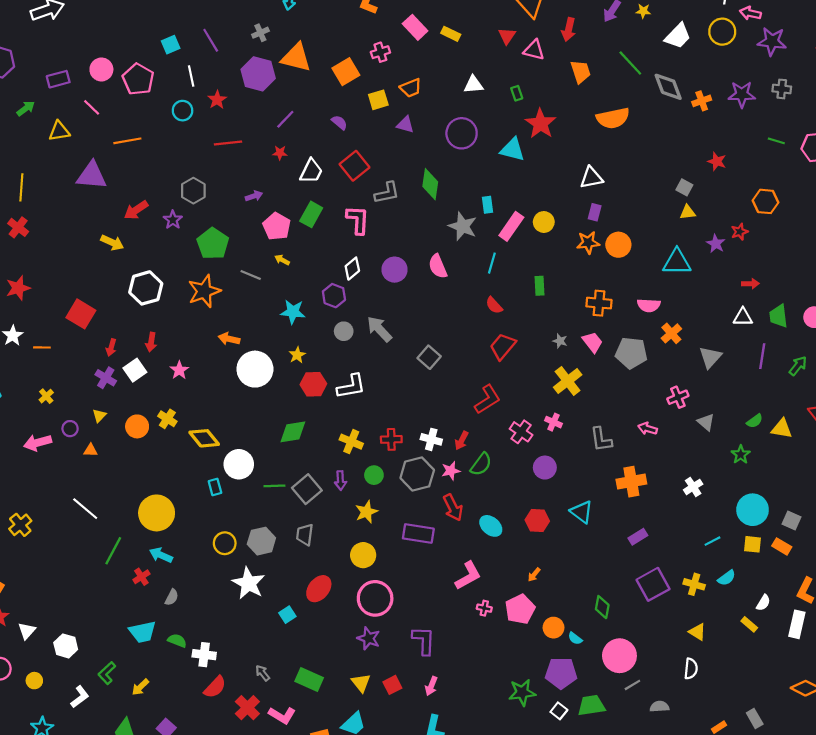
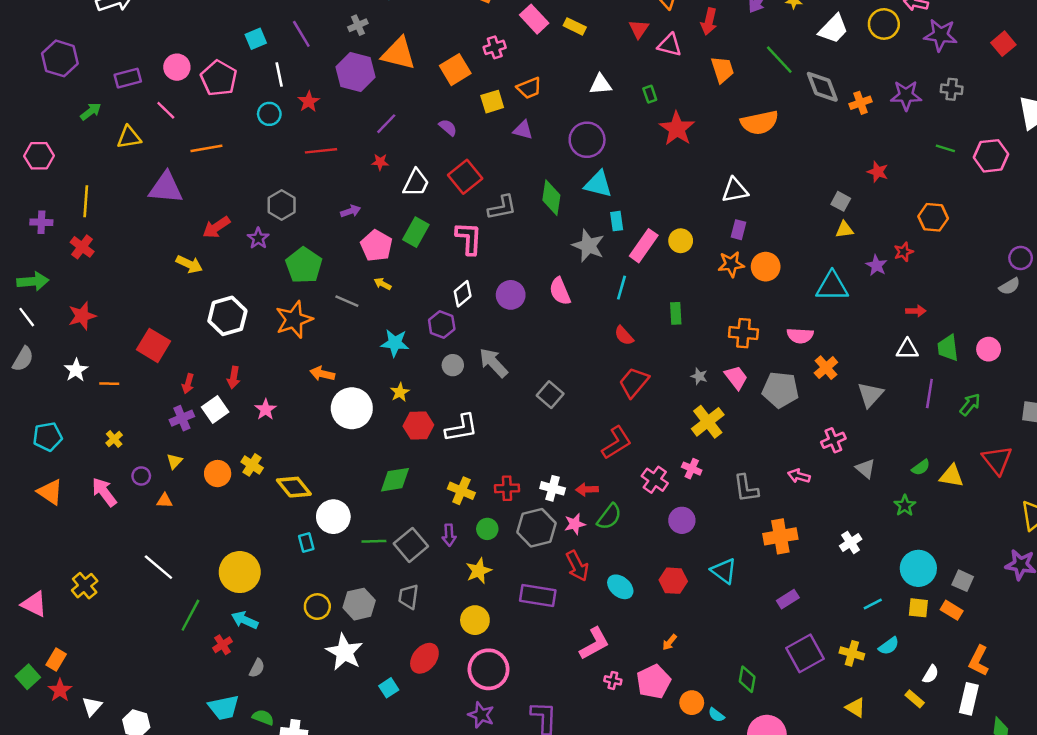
cyan triangle: (512, 150) -> (598, 184), moved
purple cross: (106, 378) -> (182, 418), turned 36
red arrow: (462, 440) -> (587, 490), turned 60
pink arrow: (38, 443) -> (104, 492), turned 68

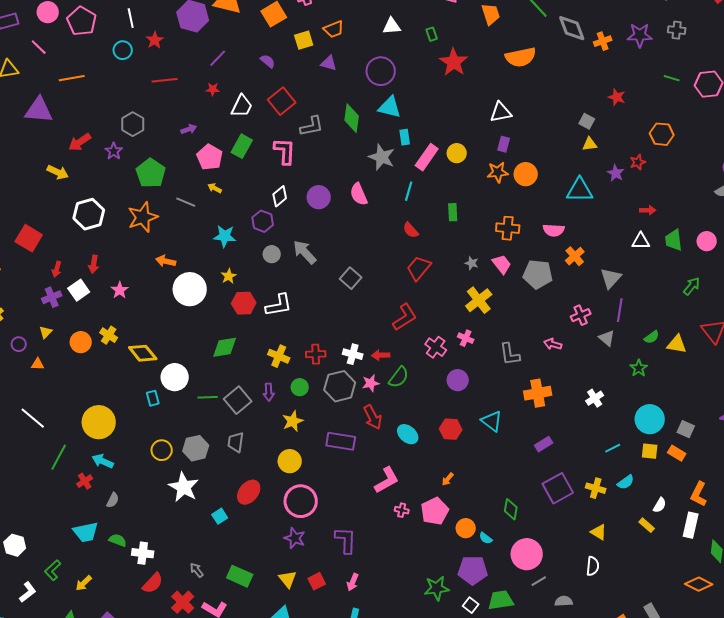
purple line: (929, 393) -> (620, 310), moved

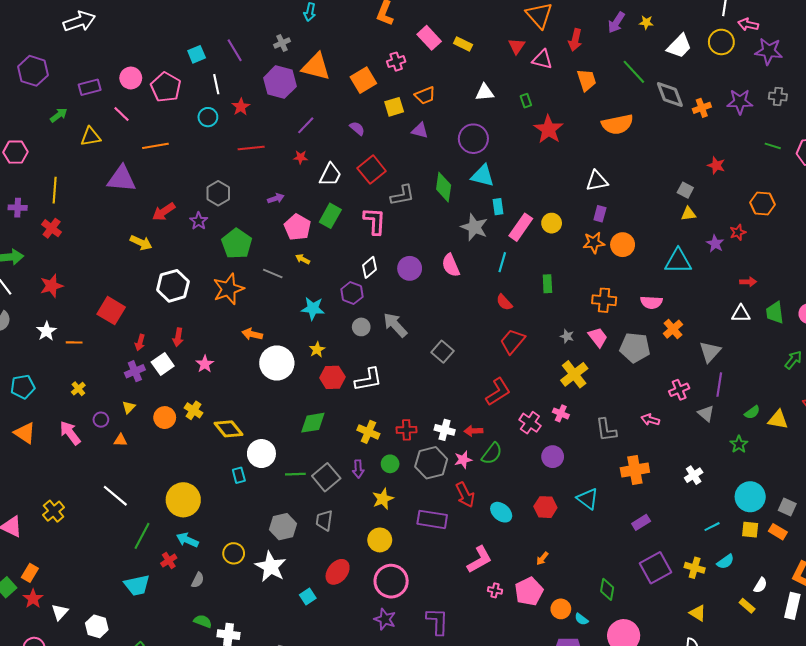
yellow circle: (162, 450) -> (234, 553), moved
cyan trapezoid: (86, 532) -> (137, 585), moved

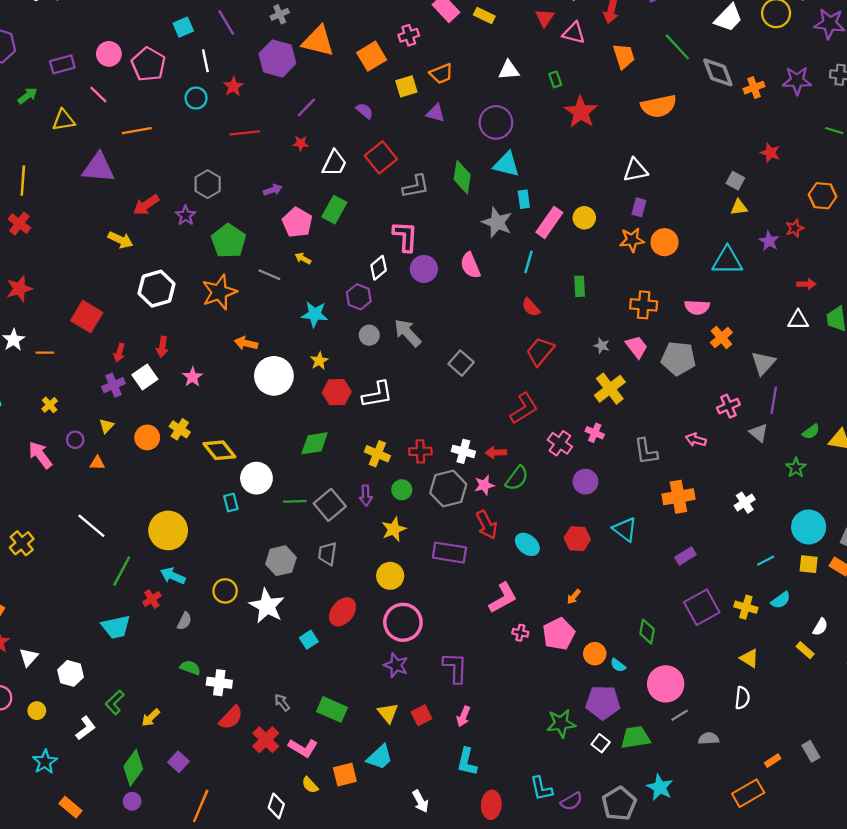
pink L-shape: (375, 221) -> (405, 236), moved

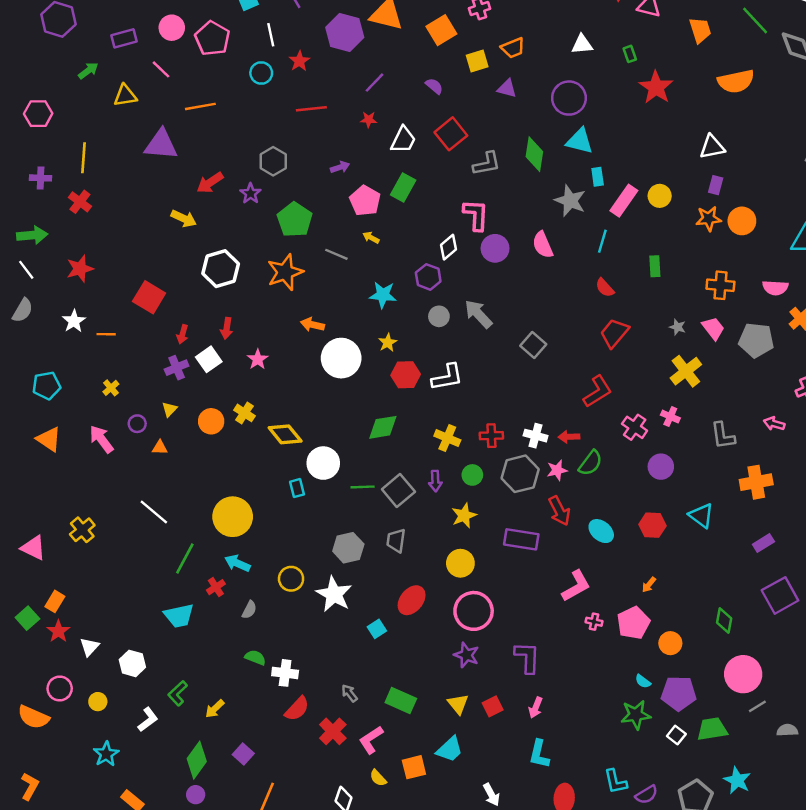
cyan semicircle: (618, 665) -> (643, 681), moved
pink L-shape: (303, 748) -> (371, 740), turned 116

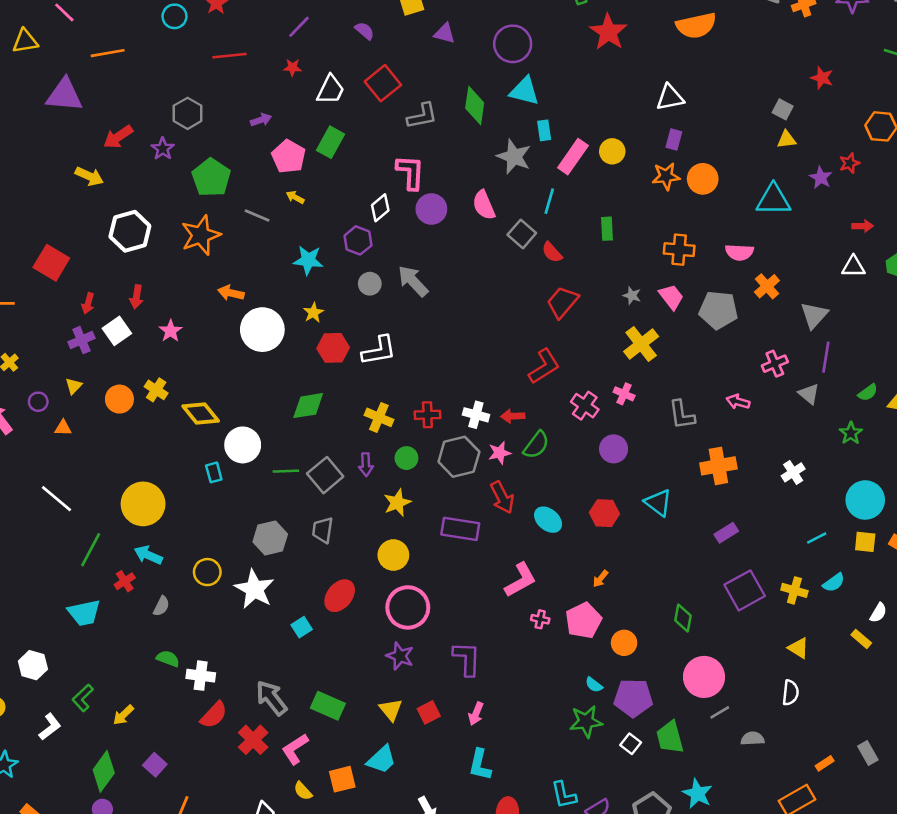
gray square: (533, 345) -> (522, 234), moved
gray arrow: (349, 693) -> (271, 698), size x1.8
green trapezoid: (712, 729) -> (670, 737), turned -96

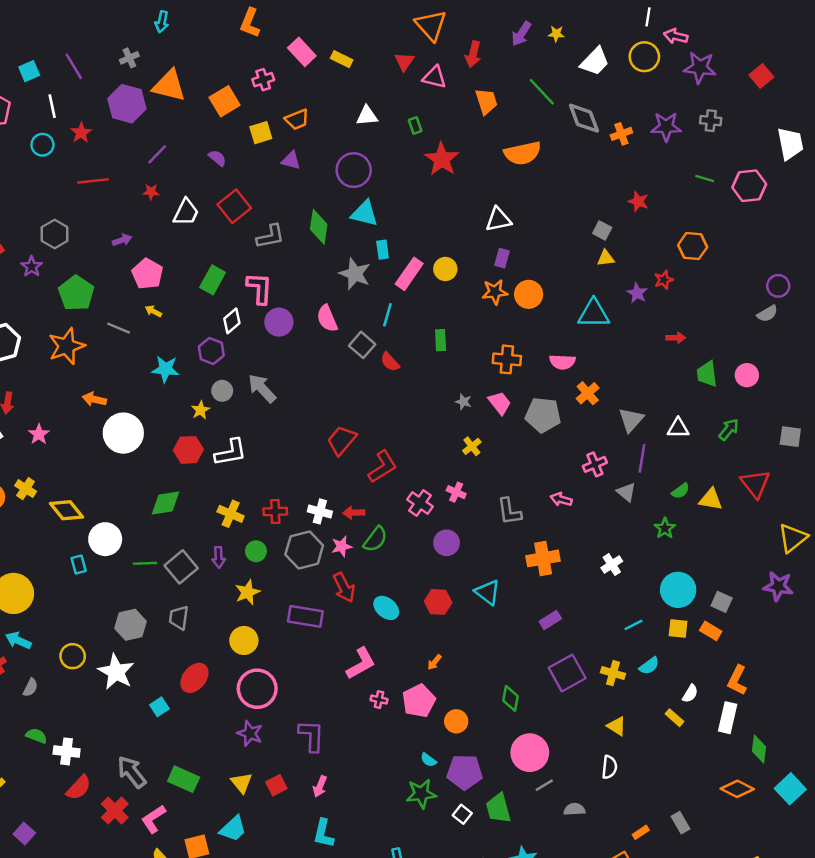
green rectangle: (330, 142) -> (213, 280), moved
white triangle: (853, 267) -> (678, 428), moved
red trapezoid: (562, 302) -> (342, 440), moved
yellow star: (313, 313) -> (200, 410), moved
yellow cross: (641, 344) -> (472, 446), size x0.6

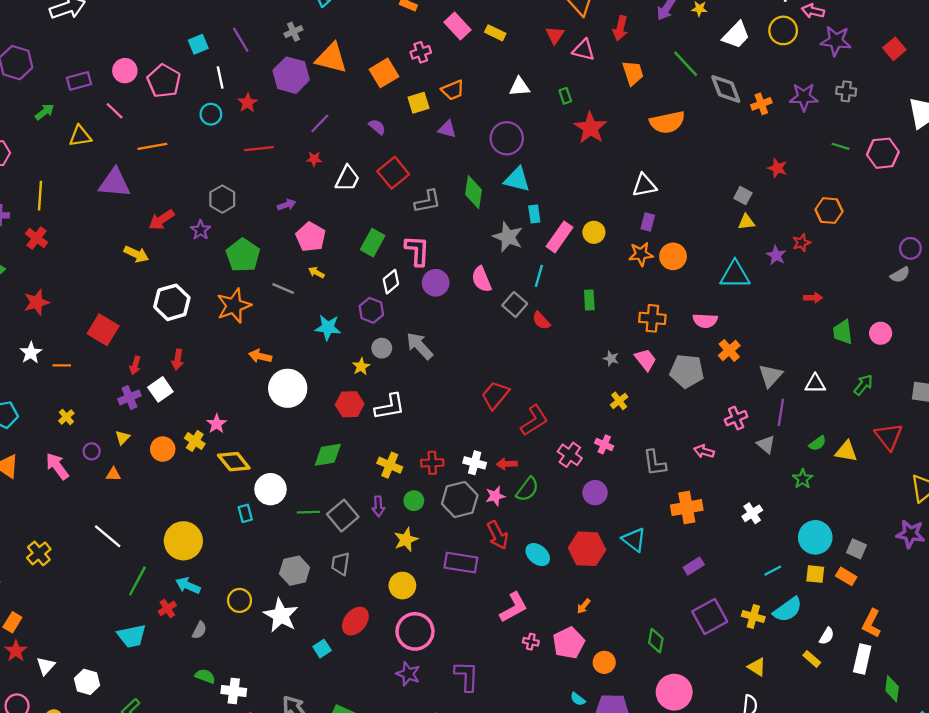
pink star: (39, 434) -> (217, 424), moved
red hexagon: (438, 602) -> (587, 549), size x1.4
cyan semicircle: (649, 666) -> (788, 610), size x1.5

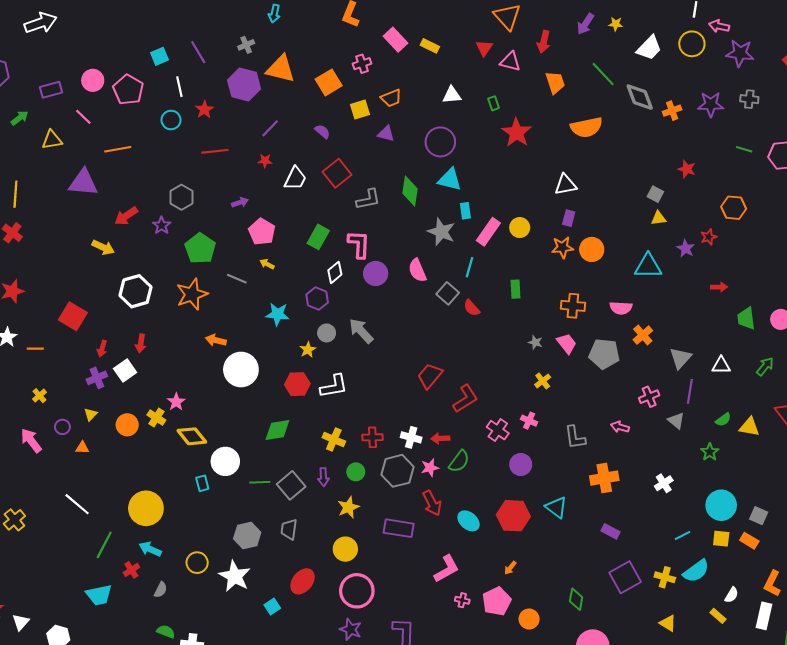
purple rectangle: (694, 566) -> (610, 531), turned 60

